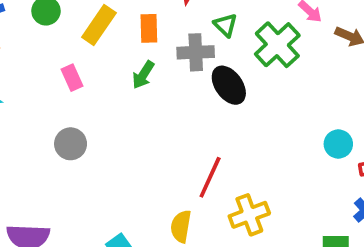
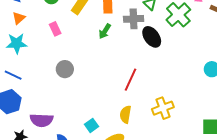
pink rectangle: (72, 78) -> (55, 29), moved
red line: (210, 177) -> (130, 80), moved

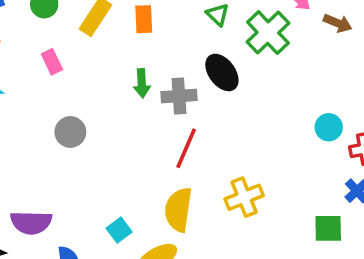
gray cross: (134, 19) -> (179, 96), moved
green arrow: (105, 31) -> (142, 83), moved, turned -35
yellow semicircle: (125, 114) -> (178, 210), size x1.4

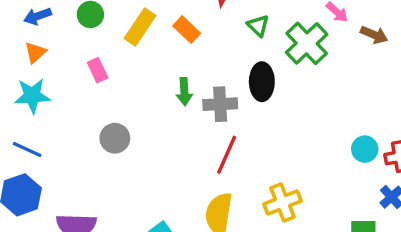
orange rectangle: (144, 19) -> (187, 30), turned -44
black ellipse: (222, 72) -> (262, 82), turned 36
cyan circle: (329, 127) -> (365, 149), moved

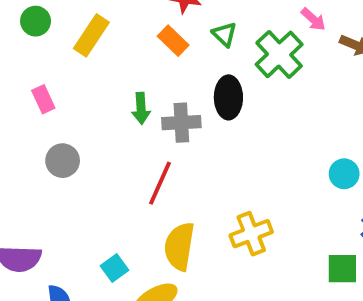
orange rectangle: (187, 30) -> (173, 41), moved
pink rectangle: (98, 70) -> (43, 99), moved
red line: (227, 155) -> (160, 183), moved

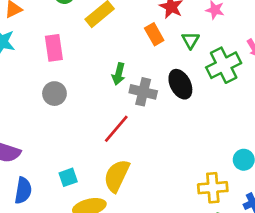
black ellipse: (228, 97) -> (180, 84), turned -44
pink rectangle: (43, 99) -> (54, 48), size x1.4
yellow cross: (251, 234) -> (213, 188), moved

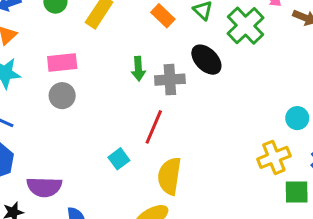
pink rectangle: (54, 48) -> (62, 62), turned -70
gray circle: (54, 94) -> (62, 96), moved
cyan square: (68, 177) -> (119, 159), moved

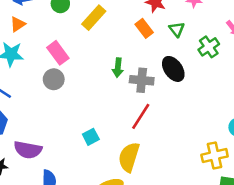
green cross: (246, 26) -> (209, 47), size x0.7
pink rectangle: (62, 62) -> (58, 53), turned 50
red line: (154, 127) -> (141, 116), moved

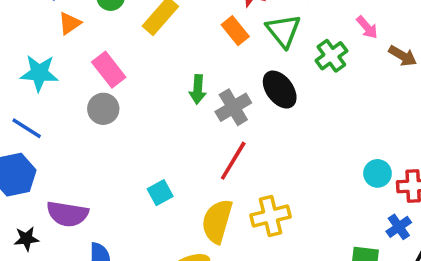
orange triangle: (18, 24) -> (70, 23), moved
green triangle: (177, 29) -> (283, 31), size x1.5
gray cross: (142, 80) -> (233, 107), turned -35
yellow cross: (215, 156) -> (271, 216), moved

